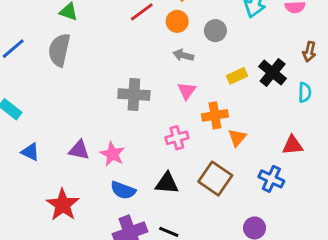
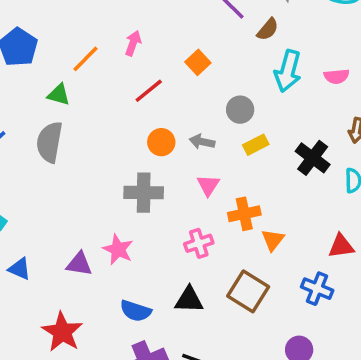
orange circle: (177, 21) -> (161, 142), moved
yellow rectangle: (237, 76) -> (256, 145), moved
pink star: (112, 154) -> (118, 249), moved

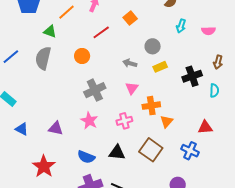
cyan arrow: (288, 71) -> (181, 26), size x0.6
orange circle: (161, 142) -> (82, 56), moved
black cross: (313, 158) -> (192, 76), turned 30
gray cross: (144, 193) -> (95, 90), turned -30
pink star: (118, 249) -> (89, 121), moved

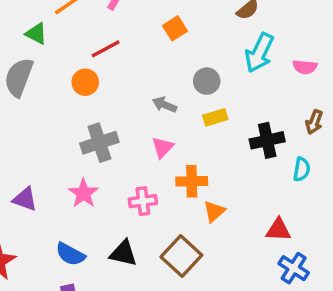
cyan arrow: (181, 26) -> (259, 53), size x1.6
red line: (101, 32) -> (106, 49), moved
blue cross: (190, 151) -> (294, 268), moved

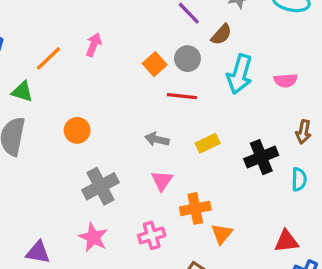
red line: (106, 49) -> (182, 96), moved, turned 44
gray circle: (207, 81) -> (187, 59), moved

